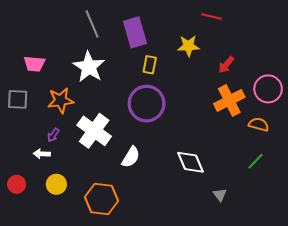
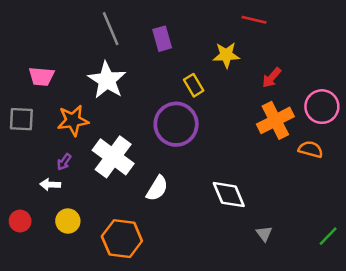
purple rectangle: (135, 32) -> (162, 39), size x0.7
yellow rectangle: (150, 65) -> (194, 85), moved, turned -42
green line: (256, 161) -> (328, 236), moved

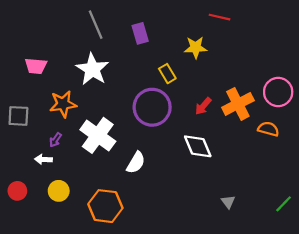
red arrow: (272, 78) -> (203, 106), moved
gray square: (21, 119) -> (18, 116), moved
white diamond: (229, 195) -> (198, 146), moved

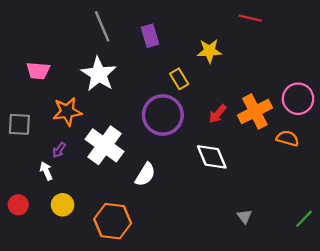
red line: (219, 17) -> (250, 18), moved
white arrow: (43, 159) -> (46, 171), turned 63

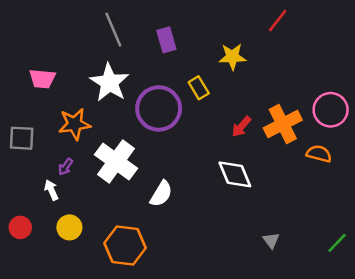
red line: (250, 18) -> (278, 21), turned -65
purple circle: (163, 115) -> (159, 108), moved

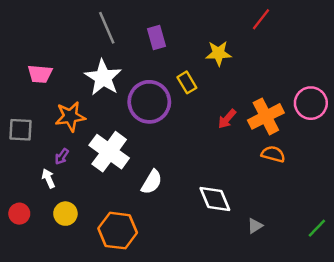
orange semicircle: (319, 154) -> (273, 154), moved
white diamond: (235, 174) -> (215, 199), moved
gray triangle: (271, 240) -> (255, 226), turned 35

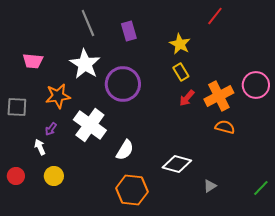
yellow star: (219, 53) -> (180, 44), turned 30
yellow rectangle: (187, 82) -> (181, 72), moved
white diamond: (215, 199) -> (177, 164), turned -52
orange hexagon: (118, 231) -> (132, 190), moved

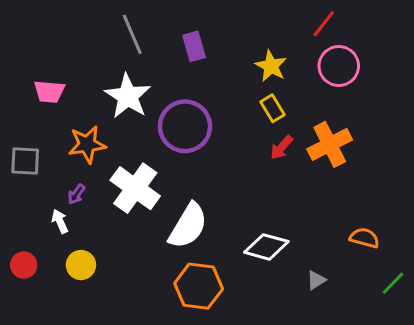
pink circle: (256, 85) -> (339, 66), moved
orange semicircle: (225, 127) -> (364, 238), moved
white semicircle: (125, 150) -> (188, 226), size x1.5

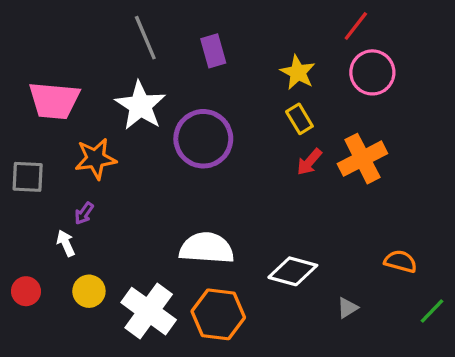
pink trapezoid: (49, 92) -> (54, 101), size x1.5
white cross: (135, 188) -> (149, 311), moved
white semicircle: (188, 226) -> (207, 248), turned -117

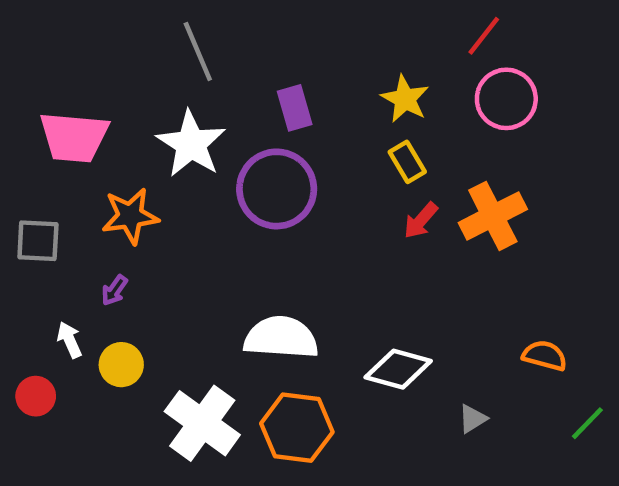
purple rectangle: (213, 51) -> (295, 108), moved
white arrow: (66, 243) -> (69, 340), moved
yellow circle: (89, 291) -> (121, 365), moved

